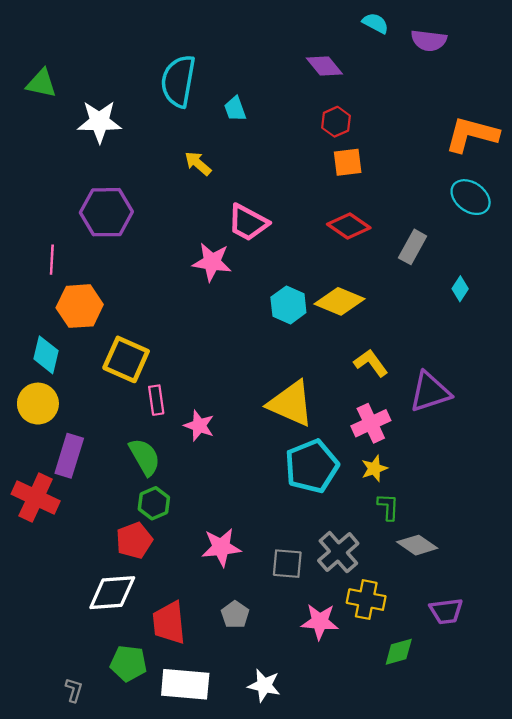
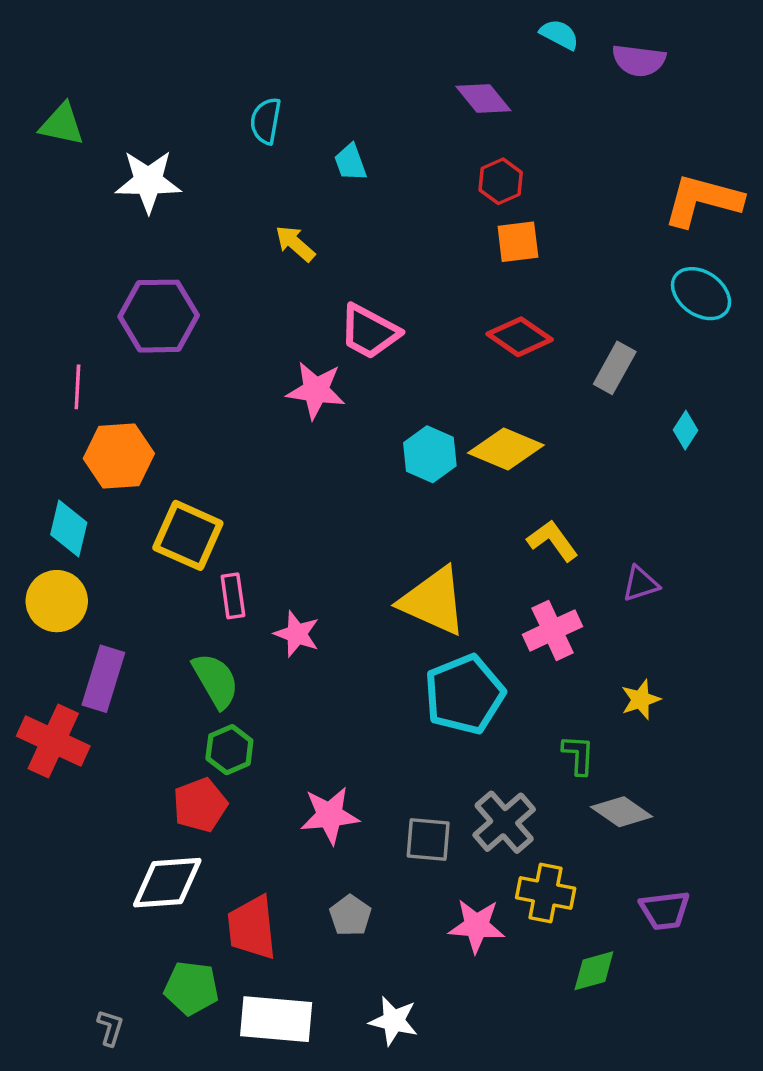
cyan semicircle: (178, 81) -> (266, 121), size x0.6
purple triangle: (430, 392) -> (641, 584), size x0.6
yellow star: (374, 468) -> (641, 700), moved

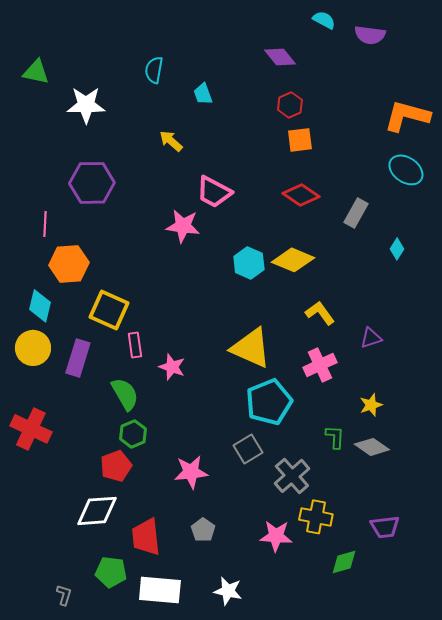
purple rectangle: (103, 679) -> (78, 358), moved
gray diamond: (622, 812) -> (372, 447), moved
gray square: (428, 839) -> (248, 449), moved, turned -36

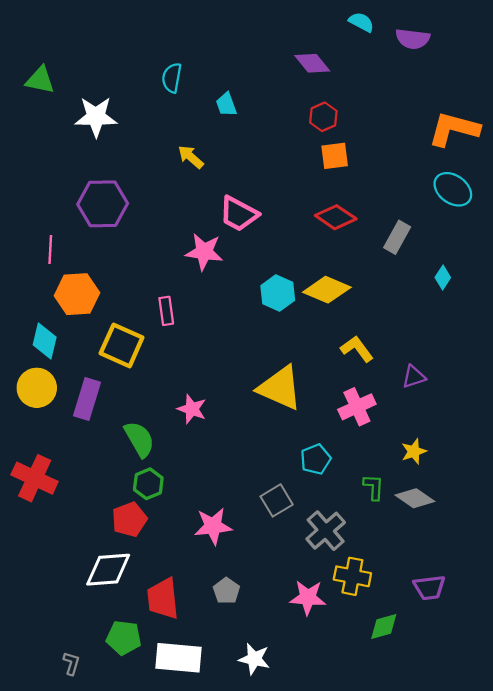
pink rectangle: (135, 345) -> (166, 311), moved
cyan pentagon: (269, 402) -> (316, 459), moved, size x0.6

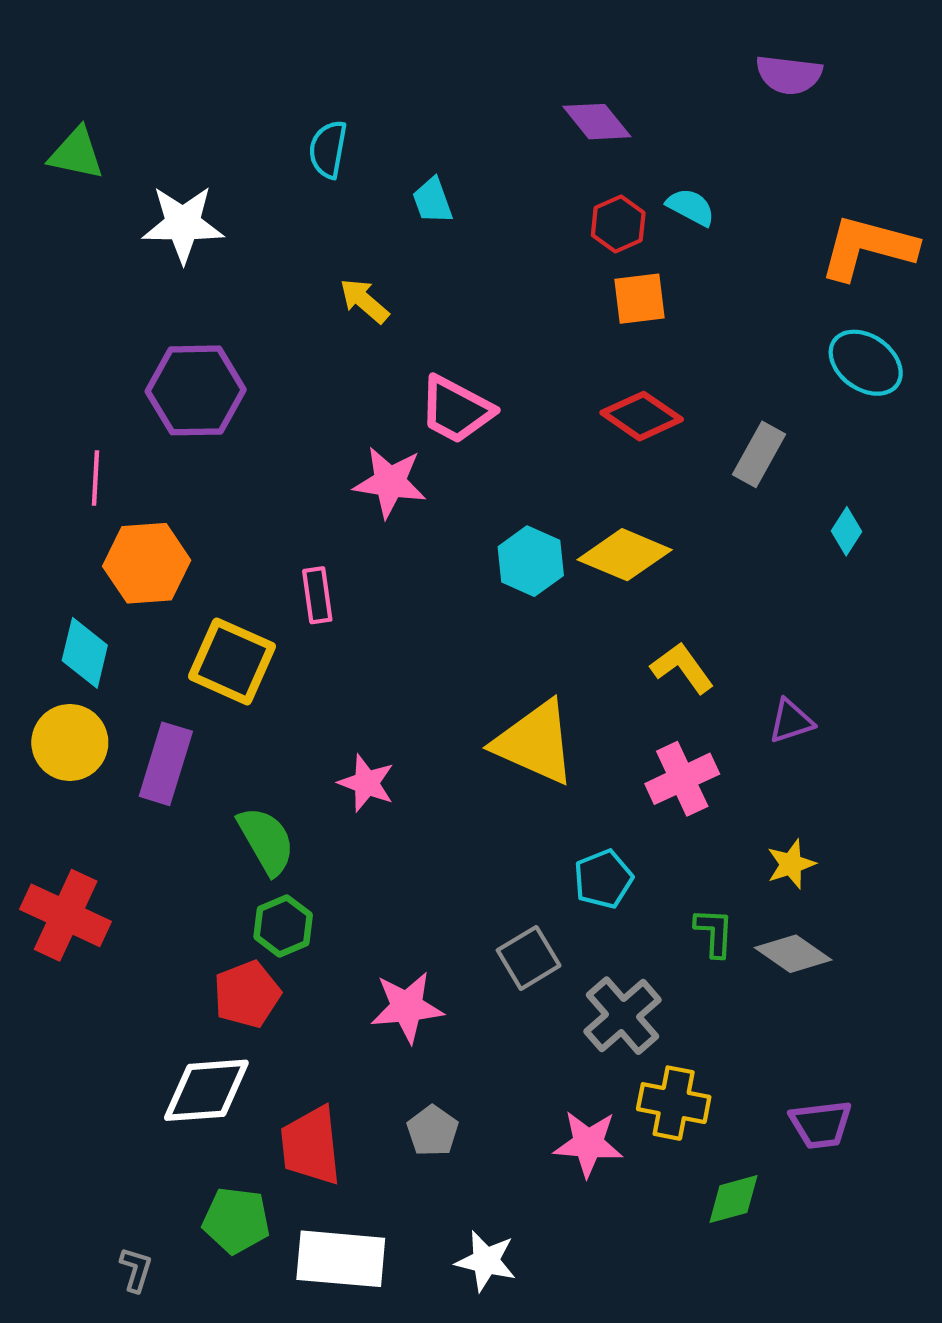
cyan semicircle: (361, 22) -> (691, 207), moved

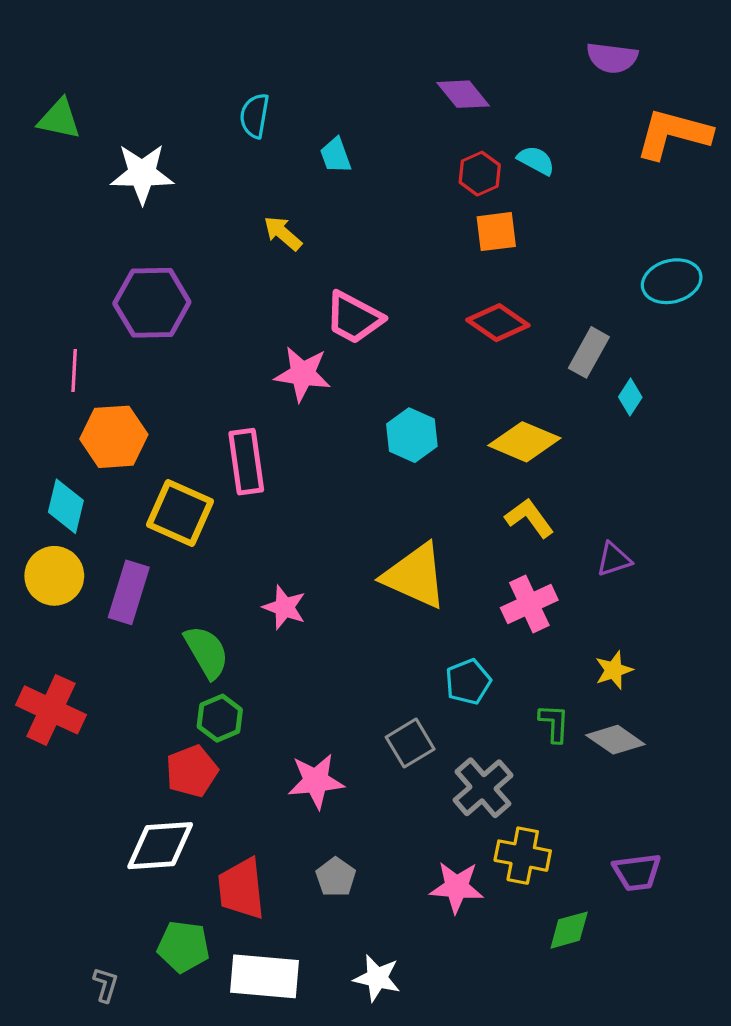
orange L-shape: (868, 247) -> (673, 134), moved
cyan ellipse: (866, 363) -> (672, 281), turned -50
cyan diamond: (846, 531) -> (630, 397), moved
yellow diamond: (625, 555) -> (524, 442), moved
pink rectangle: (317, 595) -> (246, 462), size x1.5

